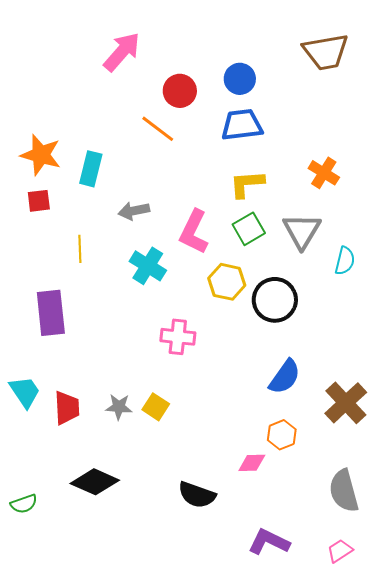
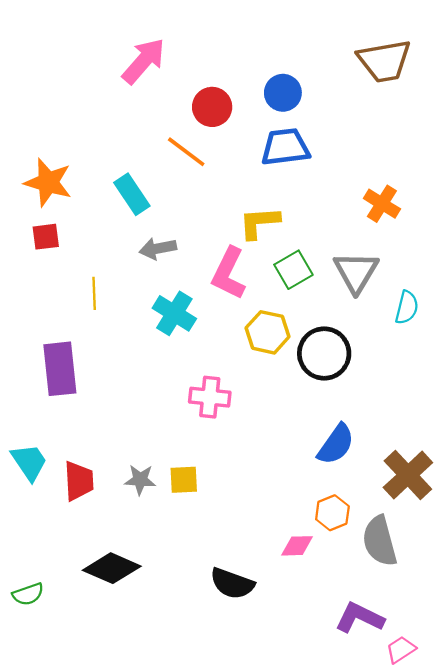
cyan rectangle: (91, 169) -> (132, 194), moved, turned -48
yellow L-shape: (247, 184) -> (259, 223), moved
yellow square: (156, 407) -> (184, 480), turned -36
gray semicircle: (344, 491) -> (380, 541), moved
purple L-shape: (269, 542) -> (360, 618), moved

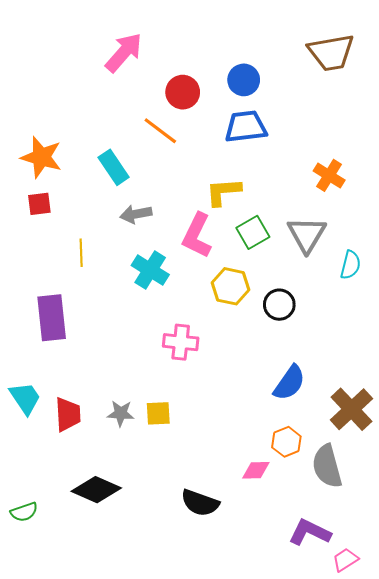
black circle: (324, 353) -> (279, 305), size x0.7

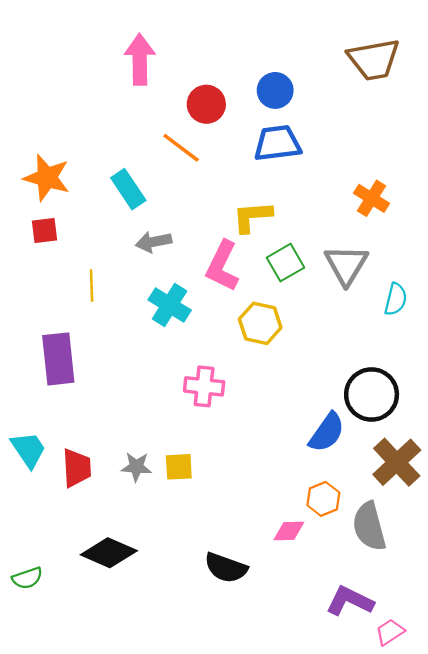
pink arrow: (124, 52) -> (140, 59), turned -42
black circle: (279, 305) -> (372, 394), moved, size x1.5

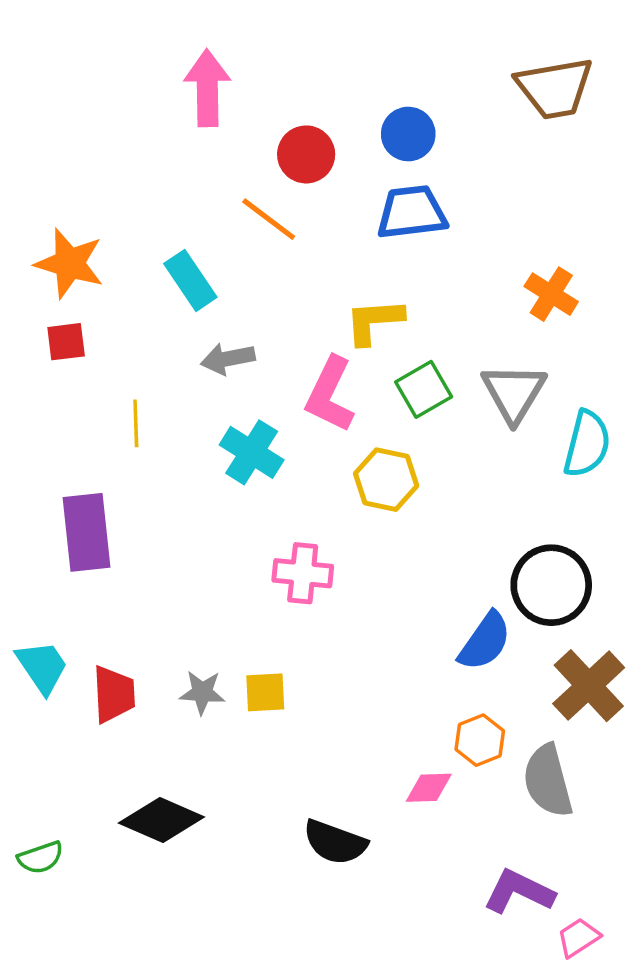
cyan semicircle: (396, 299) -> (587, 444), size x1.4

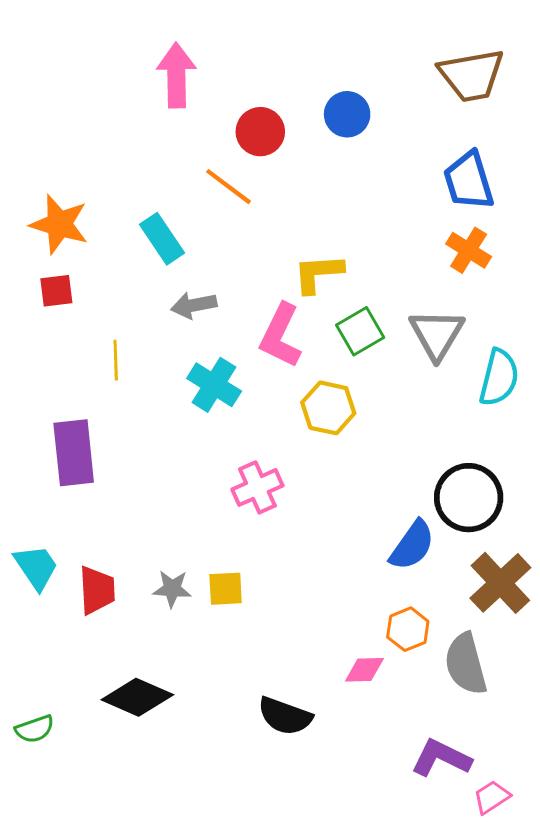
blue trapezoid: (412, 212) -> (469, 181), moved, turned -100
pink cross: (303, 573) -> (257, 487), turned -30

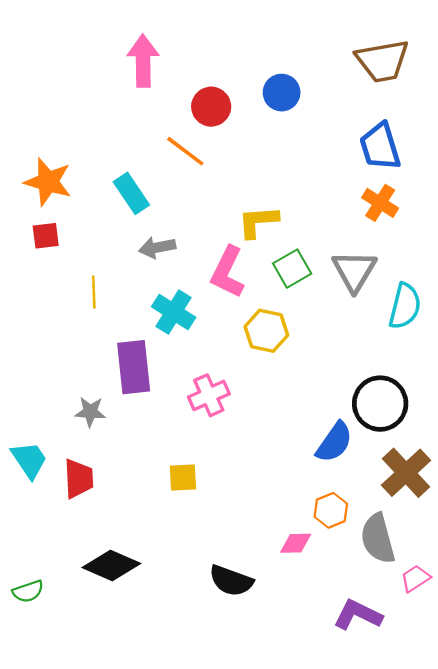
purple rectangle: (74, 453) -> (134, 367), moved
gray star: (172, 589) -> (90, 412), moved
pink trapezoid: (492, 797) -> (415, 578), moved

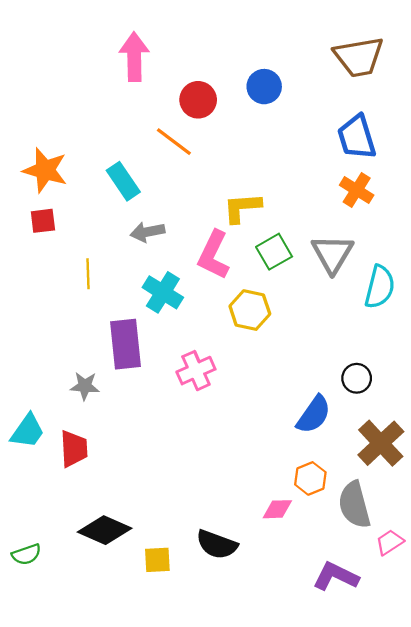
black circle: (380, 404) -> (357, 378), size x0.6
cyan trapezoid: (29, 460) -> (28, 431), turned 69
yellow square: (183, 477) -> (157, 560), moved

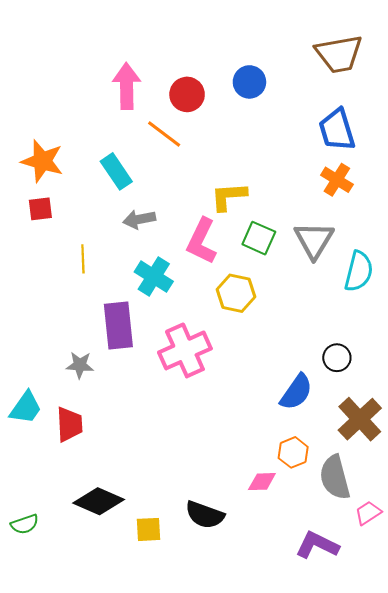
pink arrow: (134, 57) -> (127, 86), moved
green square: (274, 252) -> (259, 238), turned -36
pink cross: (196, 371) -> (185, 350), size x1.4

